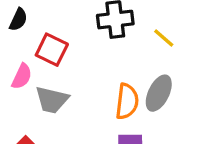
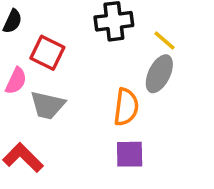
gray ellipse: (159, 93) -> (159, 74), moved

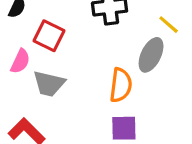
yellow line: (165, 41) -> (169, 25), moved

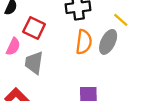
gray trapezoid: (49, 84) -> (34, 63), turned 85
orange semicircle: (121, 85) -> (84, 42), moved

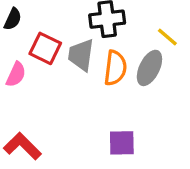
gray trapezoid: (34, 63) -> (81, 55), moved

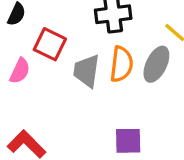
gray trapezoid: (81, 55) -> (86, 71), moved

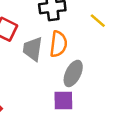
gray ellipse: (156, 64) -> (73, 73), moved

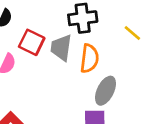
gray trapezoid: (33, 49) -> (61, 48), moved

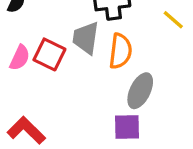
red square: (32, 42) -> (49, 54), moved

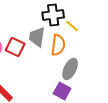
yellow line: (173, 20) -> (72, 26), moved
purple square: (127, 127) -> (62, 91), turned 30

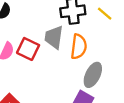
yellow line: (72, 26) -> (105, 14), moved

